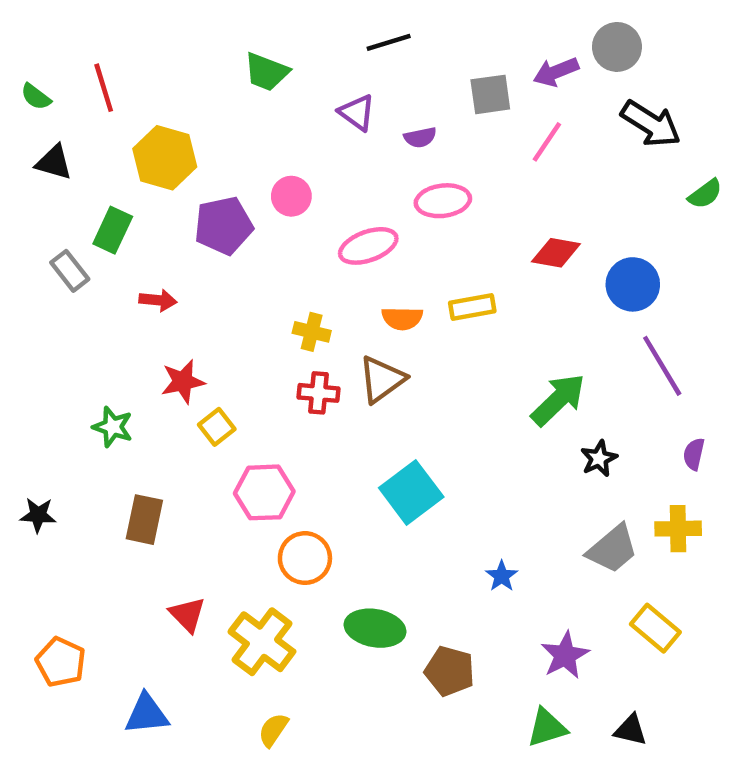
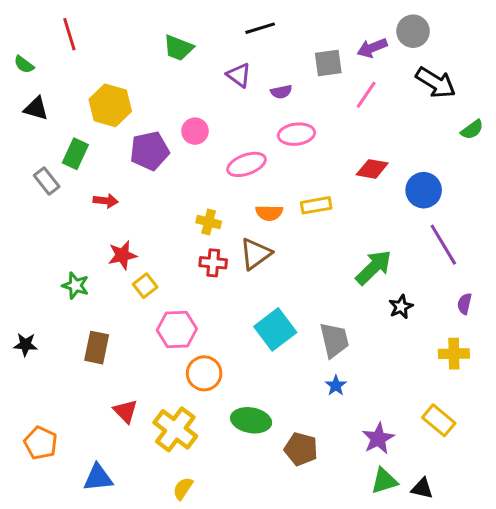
red line: (104, 88) -> (69, 34), moved
gray trapezoid: (612, 549) -> (334, 340), moved, turned -63
green triangle: (547, 728) -> (384, 481), moved

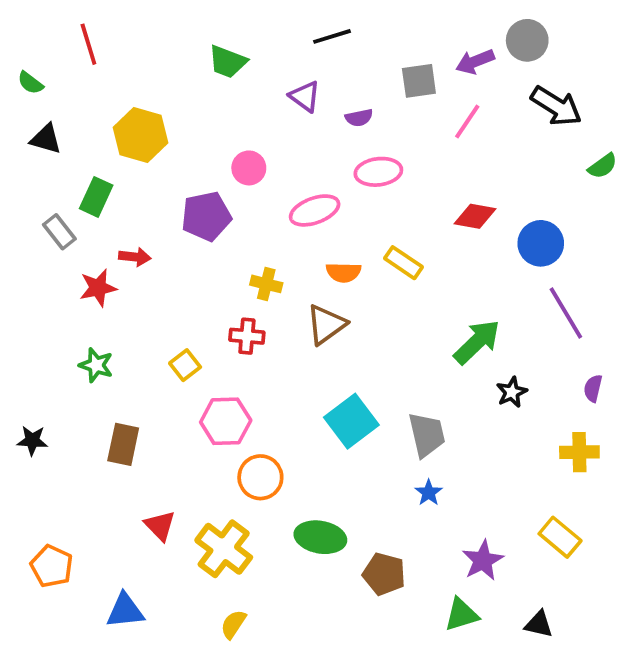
purple pentagon: (150, 151) -> (206, 216), moved
yellow rectangle: (316, 205) -> (403, 263), turned 44
red star: (122, 255) -> (98, 288), moved
red cross: (213, 263) -> (247, 336), moved
green triangle: (384, 481) -> (461, 615), moved

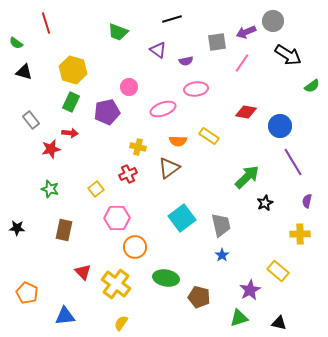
green rectangle: (96, 197) -> (71, 102), moved
red cross: (247, 336) -> (128, 174), turned -30
yellow rectangle: (560, 537) -> (278, 271), moved

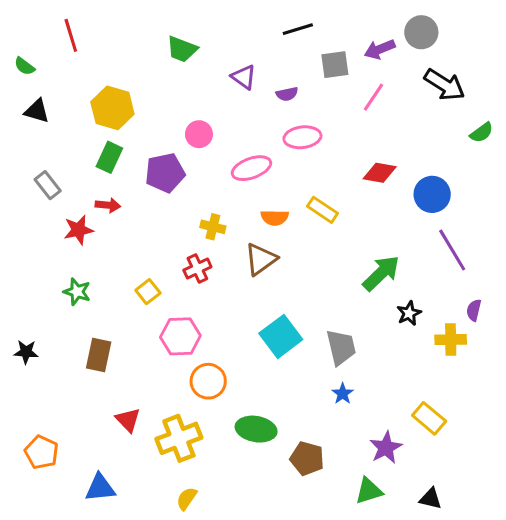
black line: (172, 19) -> (298, 29), moved
yellow cross: (300, 234) -> (451, 340), moved
yellow cross: (116, 284) -> (179, 438), turned 32

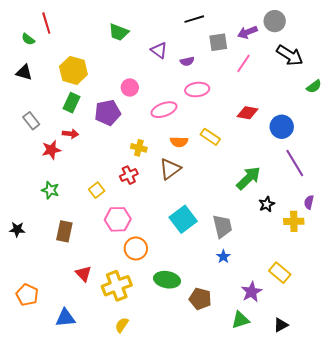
green semicircle: (24, 66) -> (28, 39), moved
black triangle: (431, 499) -> (281, 325), turned -42

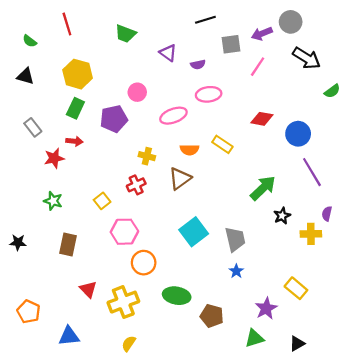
red line: (46, 23) -> (67, 24), moved

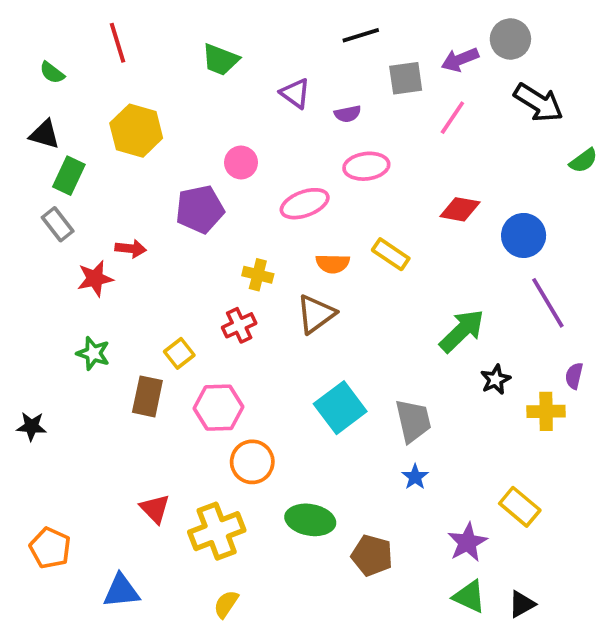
green rectangle: (75, 108) -> (69, 176), moved
brown rectangle: (68, 245) -> (147, 396), moved
green triangle: (254, 338) -> (469, 597), moved, turned 42

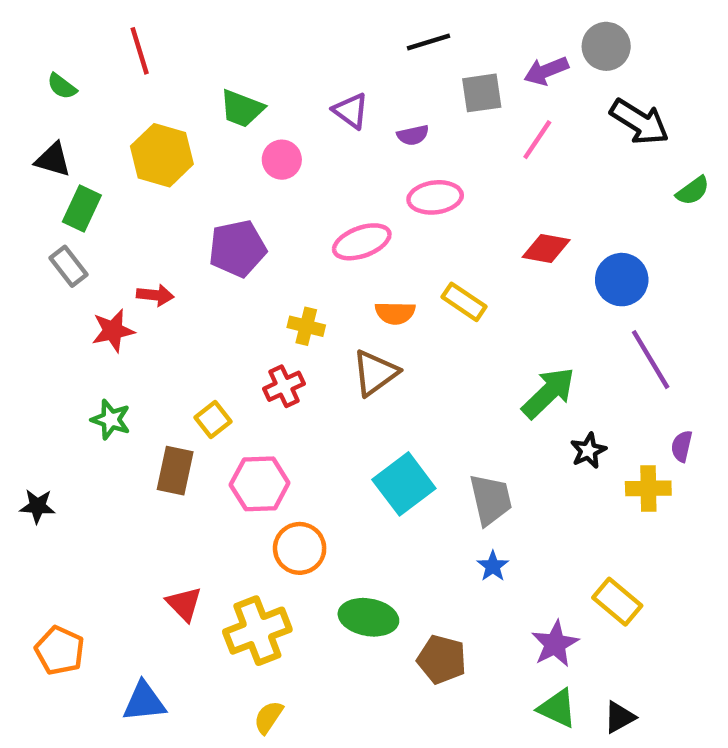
green trapezoid: (220, 60) -> (242, 109), moved
pink circle: (241, 162) -> (282, 160), moved

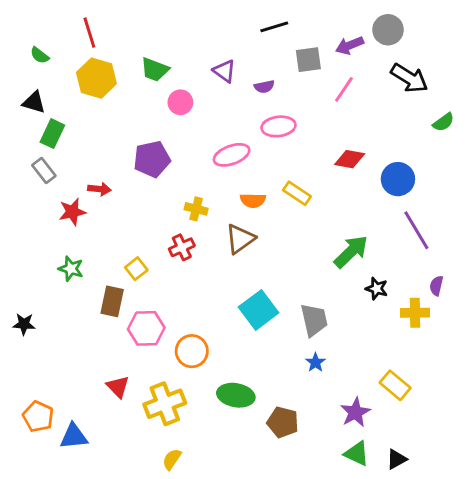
yellow hexagon: (162, 155) -> (96, 78), moved
black star: (588, 451) -> (377, 289), turned -30
pink hexagon: (260, 484) -> (146, 328), moved
blue triangle: (144, 702) -> (74, 436), moved

